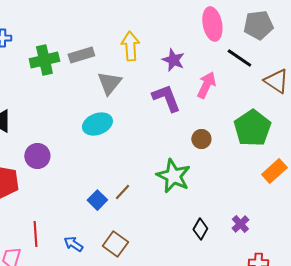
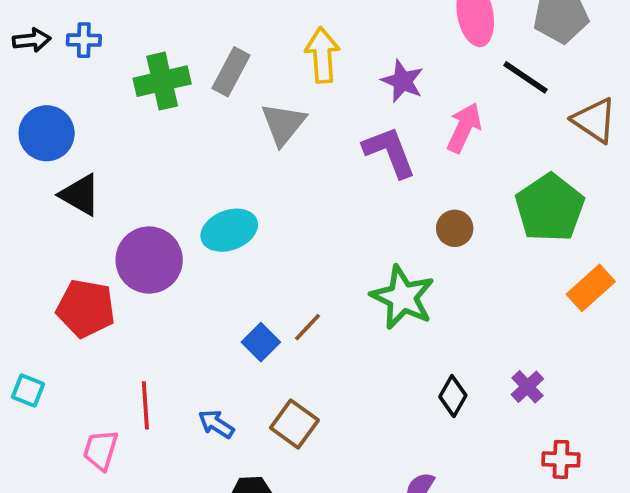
gray rectangle: (81, 55) -> (231, 72), turned -45
cyan ellipse: (97, 124) -> (229, 230), moved
purple circle: (37, 156) -> (149, 260), size x1.4

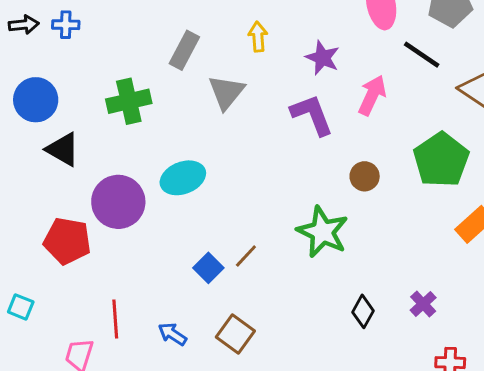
yellow arrow: (322, 55) -> (258, 37), size x0.7
green cross: (162, 81) -> (129, 101), moved

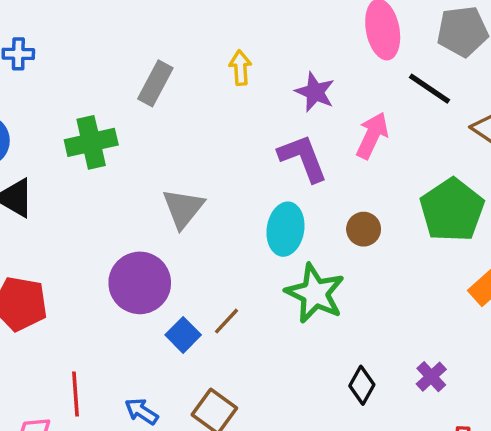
gray triangle: (226, 92) -> (183, 208), moved
cyan ellipse: (183, 178) -> (285, 229), moved, turned -60
purple circle: (118, 202) -> (140, 283), moved

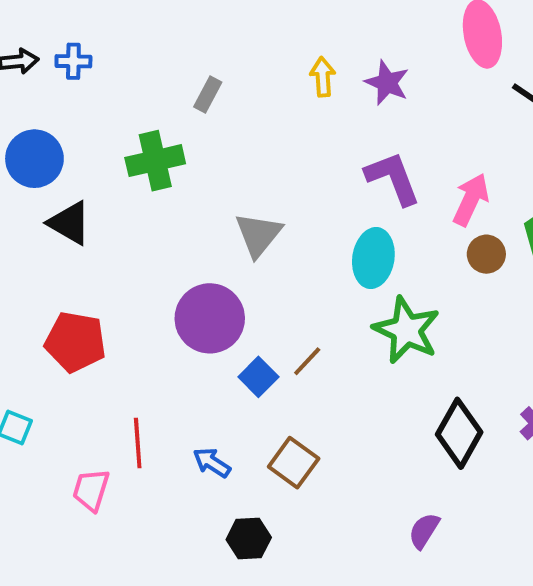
gray rectangle: (155, 83) -> (208, 94), moved, size x0.7
purple star: (315, 92) -> (387, 83), moved
pink arrow: (372, 135) -> (471, 200), moved
brown circle: (364, 229) -> (486, 254), moved
black diamond: (362, 385) -> (459, 433), size x1.6

